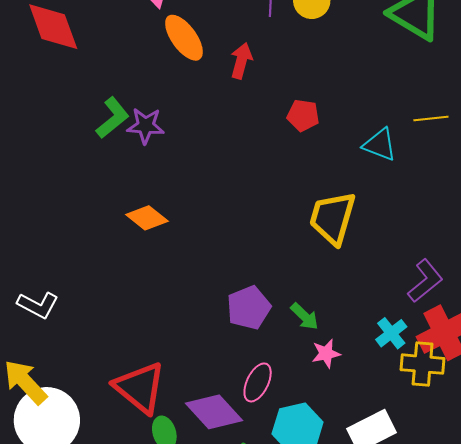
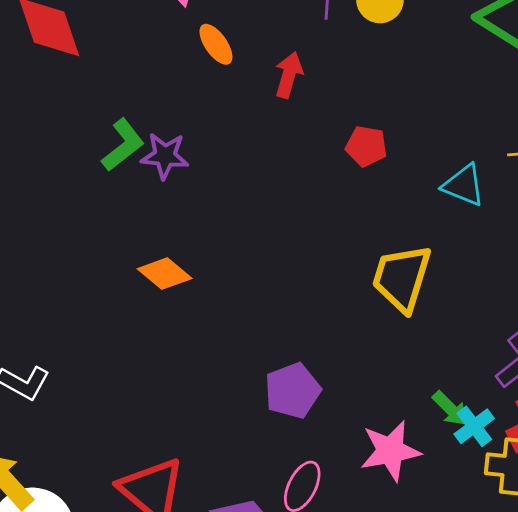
orange ellipse: (184, 38) -> (216, 44), size x0.7
green arrow: (305, 316) -> (450, 409), moved
pink star: (326, 353) -> (390, 451), size x1.6

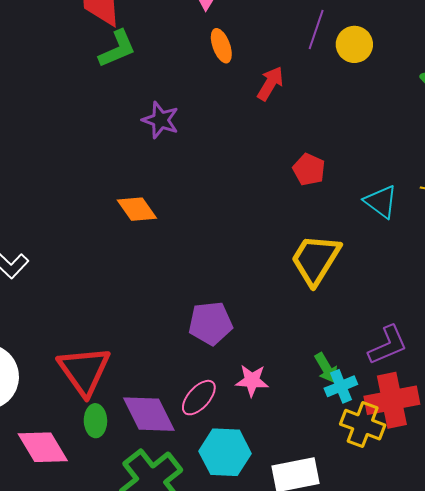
green L-shape: (123, 145) -> (117, 49), moved
red pentagon: (366, 146) -> (309, 170), moved
pink star: (390, 451) -> (252, 381), moved, size x0.7

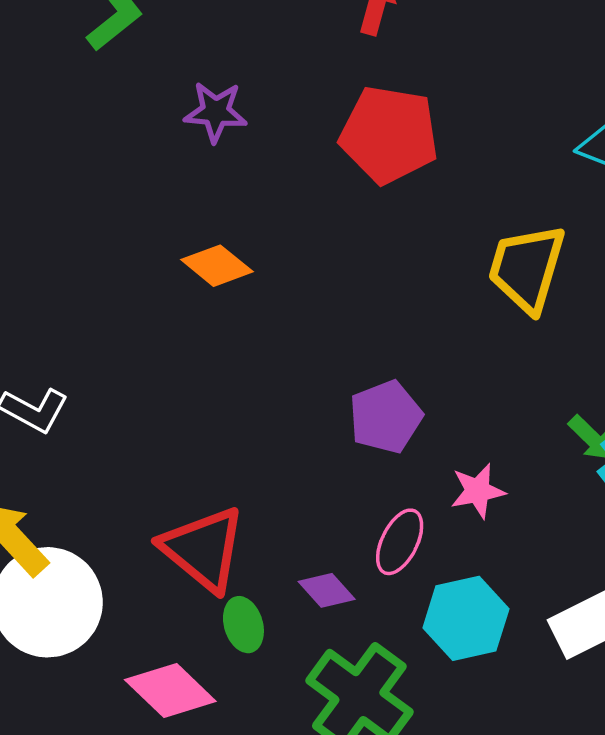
red pentagon: (309, 170) -> (389, 135), moved, size x1.8
purple diamond: (149, 414) -> (327, 590), size x0.6

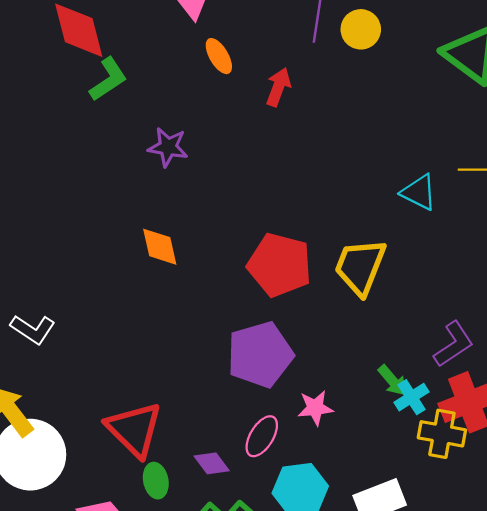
red pentagon: (389, 135) -> (280, 265), moved
orange diamond: (217, 266) -> (160, 247), turned 33
purple pentagon: (386, 417) -> (260, 355), size x1.4

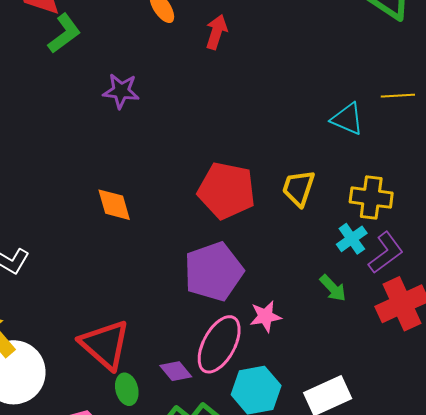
orange diamond: (160, 247) -> (114, 205), moved
yellow trapezoid: (360, 267) -> (298, 188), size x0.7
cyan cross: (411, 397) -> (352, 239), moved
yellow cross: (442, 434) -> (371, 198), moved
pink ellipse: (262, 436) -> (219, 344), size x1.5

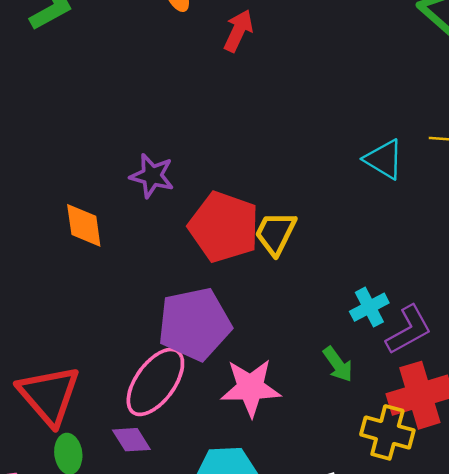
purple star: (121, 91) -> (152, 176), moved
yellow trapezoid: (298, 188) -> (276, 233), moved
yellow cross: (371, 198) -> (387, 432), moved
pink star: (265, 316) -> (251, 388), size x1.5
pink ellipse: (219, 344) -> (155, 382), moved

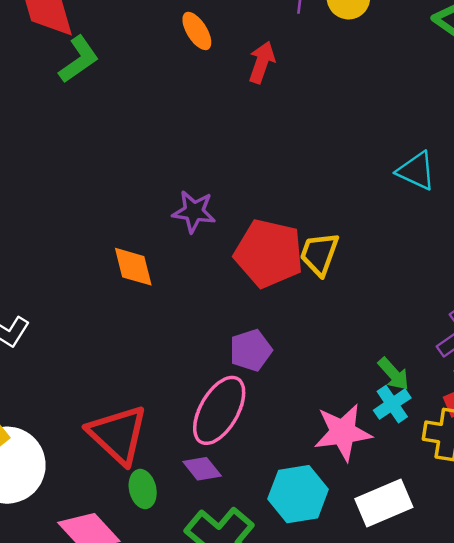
cyan cross: (369, 307) -> (392, 404), moved
purple pentagon: (194, 324) -> (251, 350), size x0.6
pink star: (251, 388) -> (343, 432), moved

